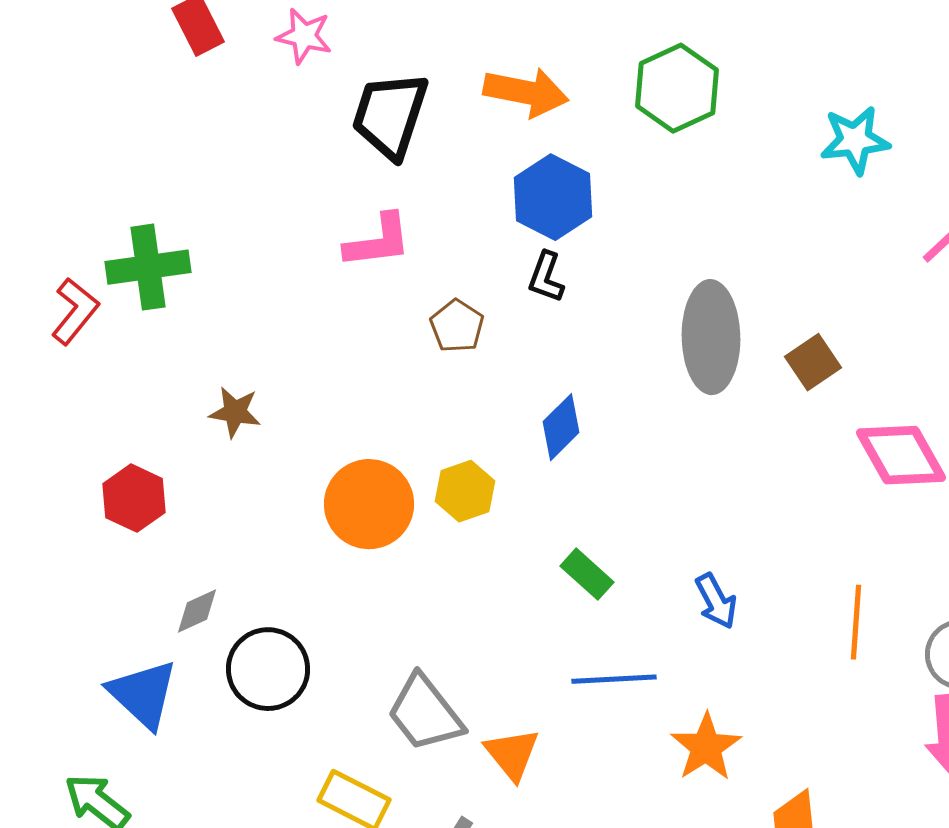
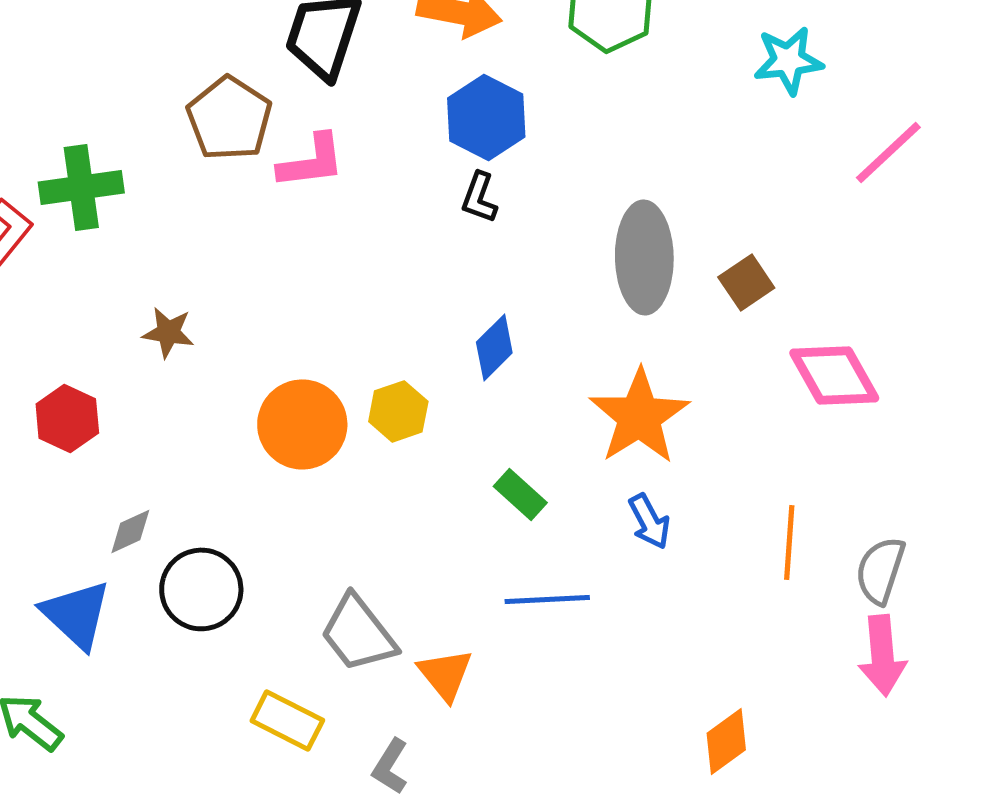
brown pentagon: (457, 326) -> (229, 118), moved, size x1.6
orange star: (706, 747) -> (639, 416), moved, size x1.4

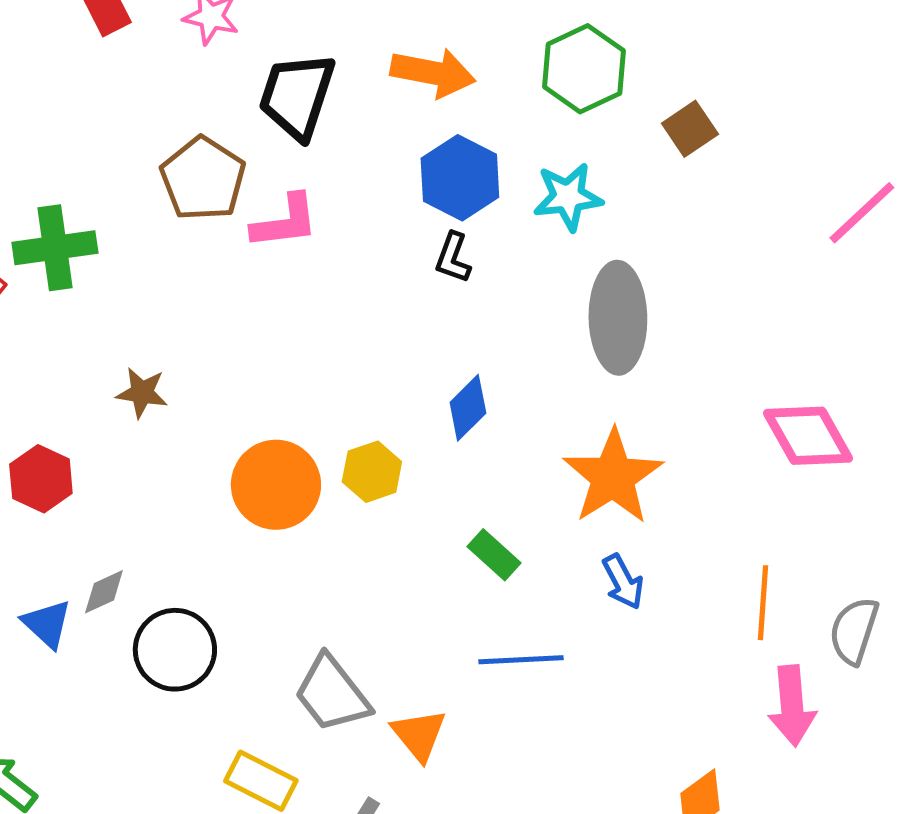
cyan star: (788, 60) -> (568, 197), moved
brown square: (746, 282) -> (690, 129), moved
blue triangle: (76, 614) -> (47, 624), moved, size x0.7
pink arrow: (882, 655) -> (792, 706), moved

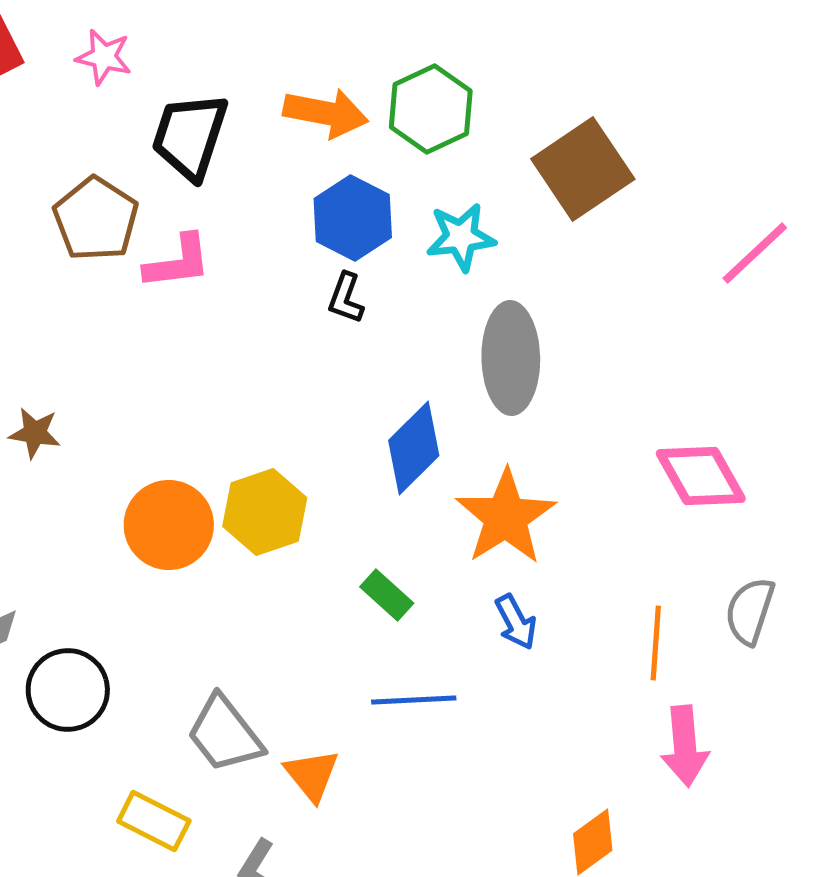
green hexagon: (584, 69) -> (431, 109), moved
brown square: (690, 129) -> (583, 169), size x1.8
blue diamond: (468, 408) -> (414, 448), moved, size x1.4
yellow hexagon: (372, 472) -> (265, 512), size x1.4
gray semicircle: (854, 631) -> (750, 611), moved

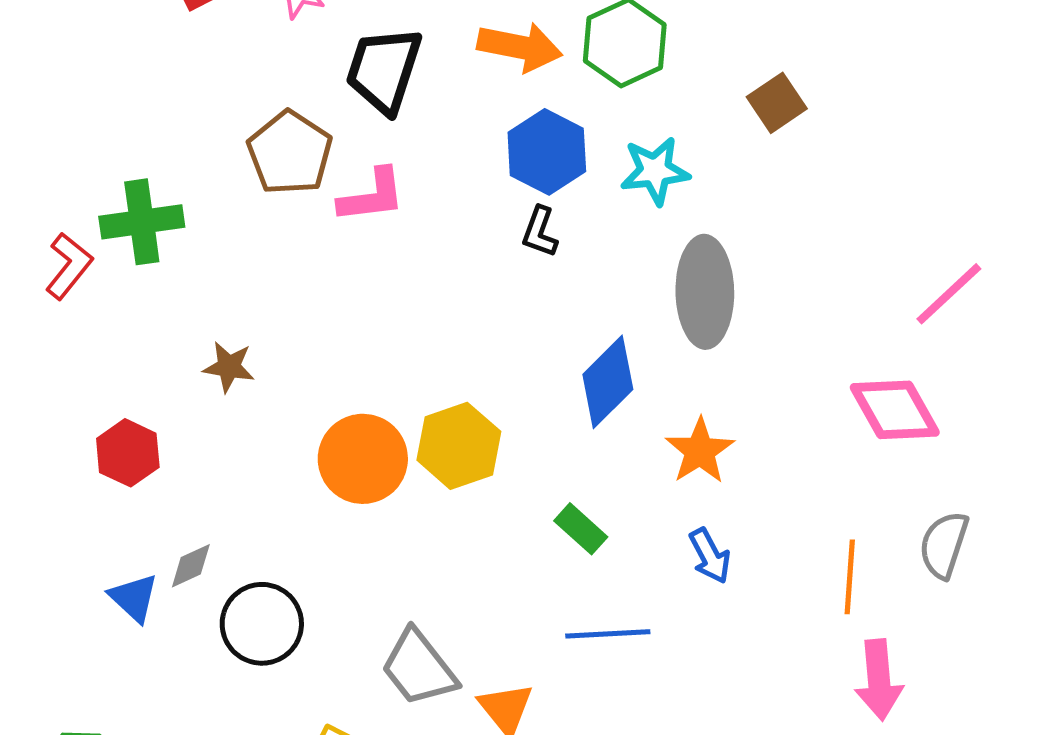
brown square: (583, 169) -> (777, 103), size x0.6
pink line: (755, 253) -> (949, 294), moved
orange star: (506, 517) -> (700, 451), size x0.7

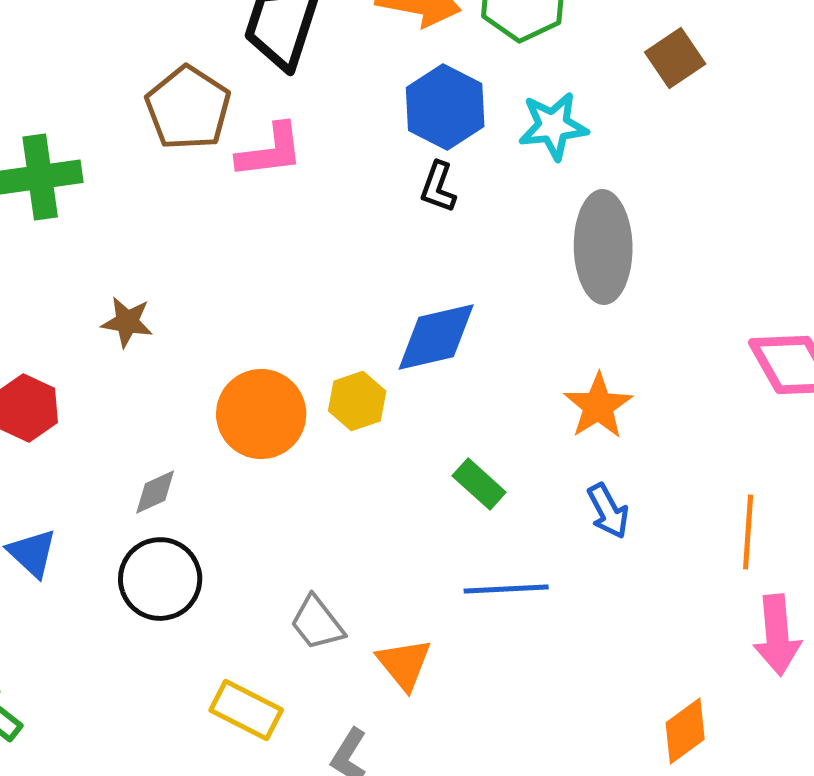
blue diamond: (608, 382) -> (436, 337), moved, turned 32
yellow hexagon: (459, 446) -> (357, 401), size x0.7
gray diamond: (191, 566) -> (155, 492), moved
gray trapezoid: (419, 668) -> (317, 623), size x0.7

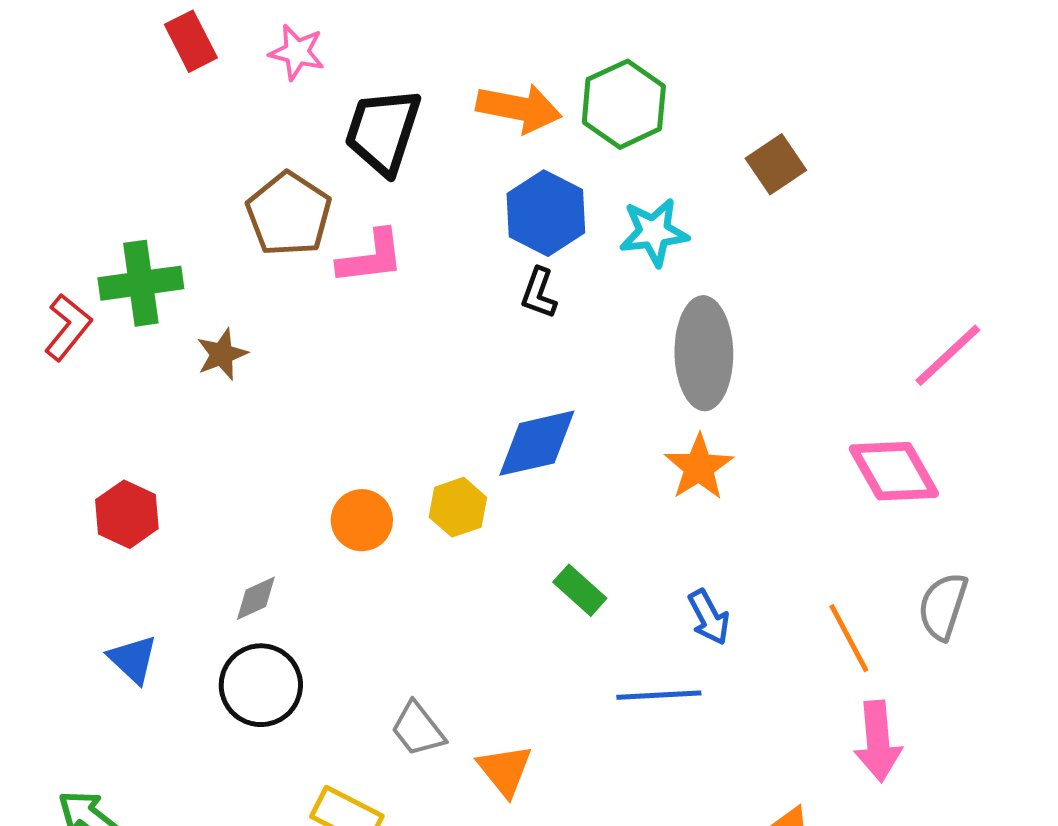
brown star: (127, 322) -> (222, 354), moved, turned -30
orange star: (598, 406) -> (699, 467), moved
orange circle: (261, 414) -> (362, 520), size x0.7
orange line: (748, 532) -> (849, 638), turned -32
blue line: (506, 589) -> (659, 695), moved

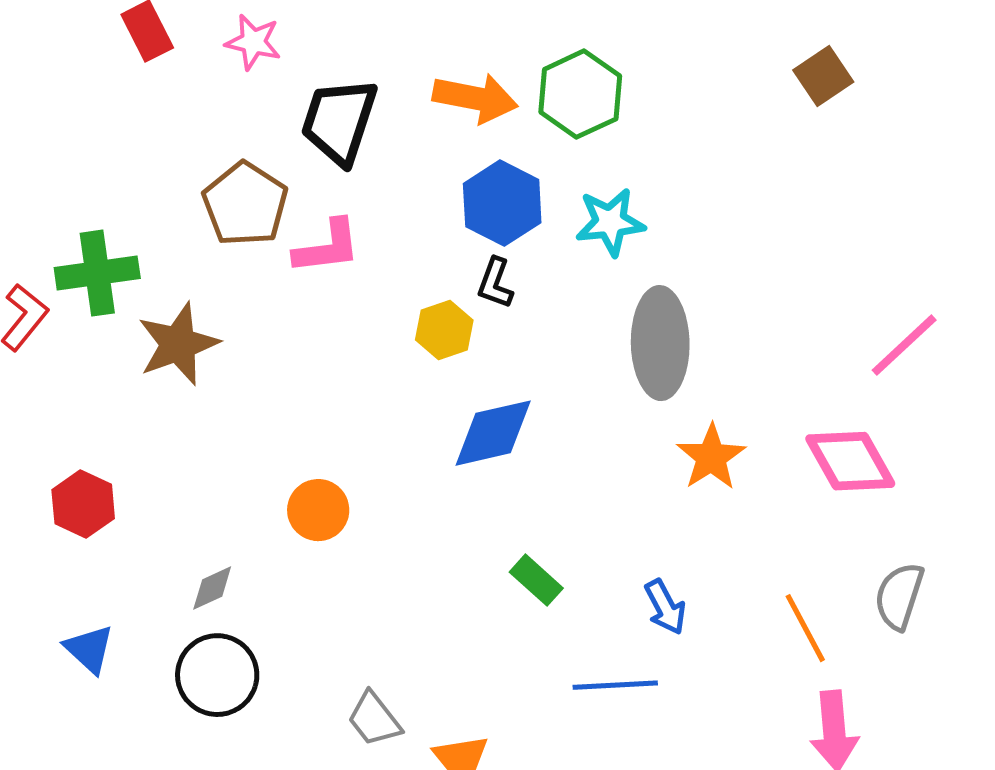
brown square: (776, 164) -> (823, 76), moved
brown star: (222, 354) -> (178, 344), size x1.6
orange star: (699, 467) -> (711, 457), moved
yellow hexagon: (458, 507) -> (444, 330), moved

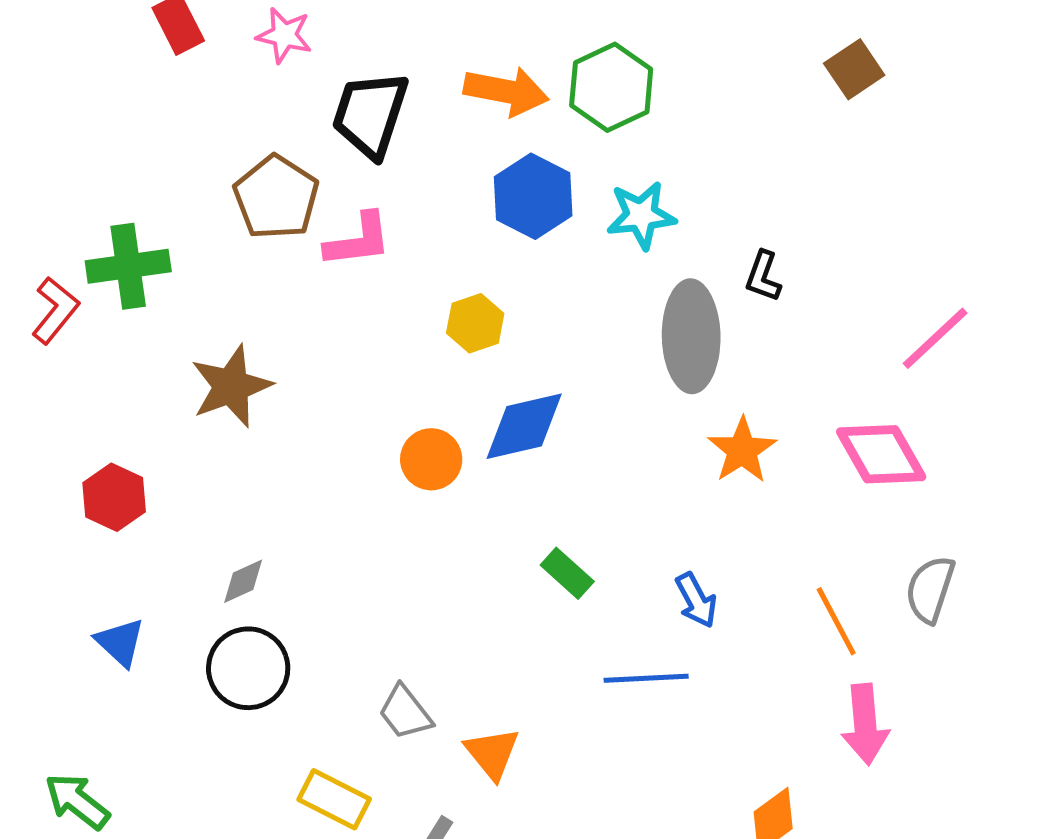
black L-shape: (495, 283) -> (763, 276), moved
brown star: (178, 344) -> (231, 386), moved
orange circle: (318, 510) -> (431, 459), moved

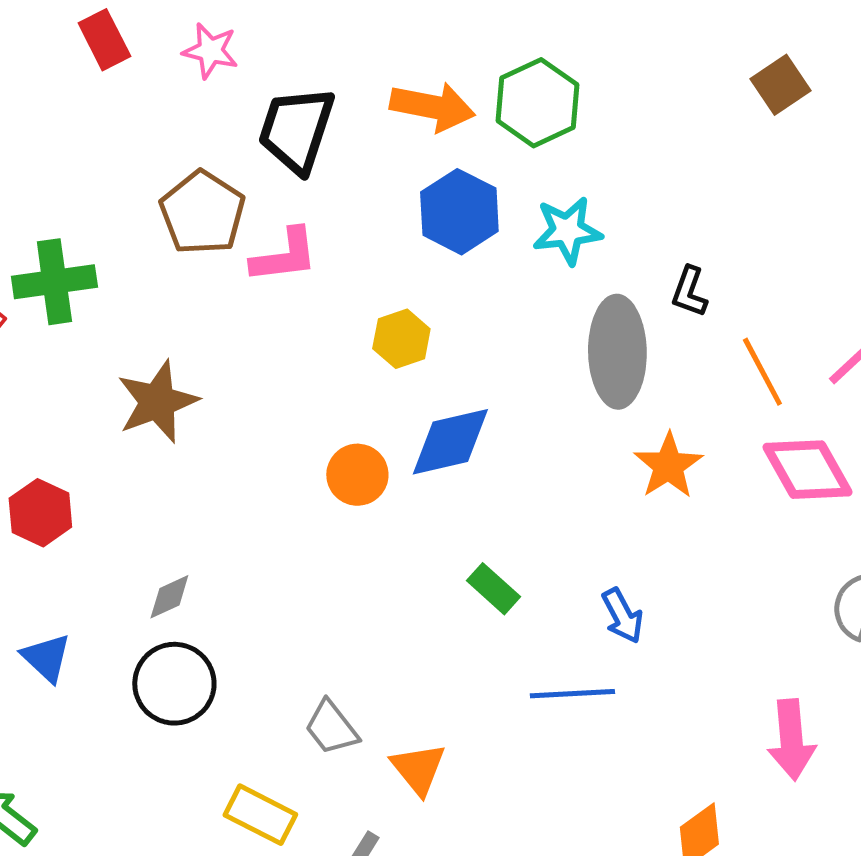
orange line: (836, 621) -> (762, 372), moved

